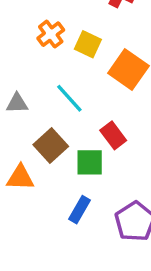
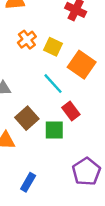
cyan line: (69, 98) -> (53, 84), moved
blue rectangle: (79, 210) -> (28, 182), moved

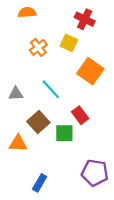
yellow square: (53, 47) -> (69, 43), moved
cyan line: (53, 84) -> (51, 89), moved
purple pentagon: (86, 172) -> (95, 173), turned -30

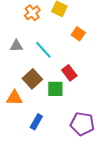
orange square: (90, 71) -> (78, 34), size x0.6
gray triangle: (16, 94) -> (16, 46), moved
blue rectangle: (40, 183) -> (36, 122), moved

